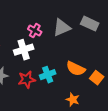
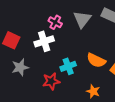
gray triangle: (62, 28) -> (82, 19), turned -30
red star: (27, 80) -> (51, 81), moved

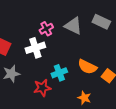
gray triangle: (82, 19) -> (73, 26), turned -42
pink cross: (55, 22) -> (46, 29), turned 32

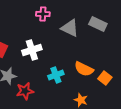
pink cross: (46, 29) -> (43, 14), moved, turned 32
red star: (42, 88) -> (25, 91), moved

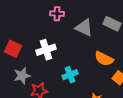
orange semicircle: (84, 69) -> (104, 59), moved

